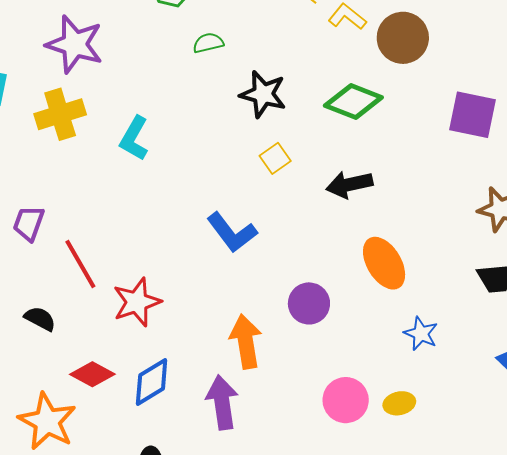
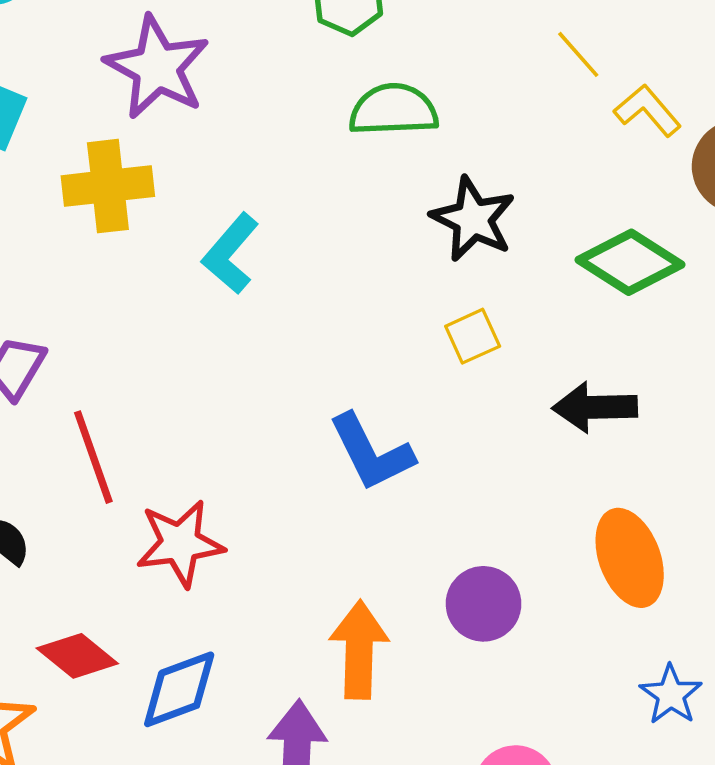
green semicircle: (208, 43) -> (393, 110), size x1.6

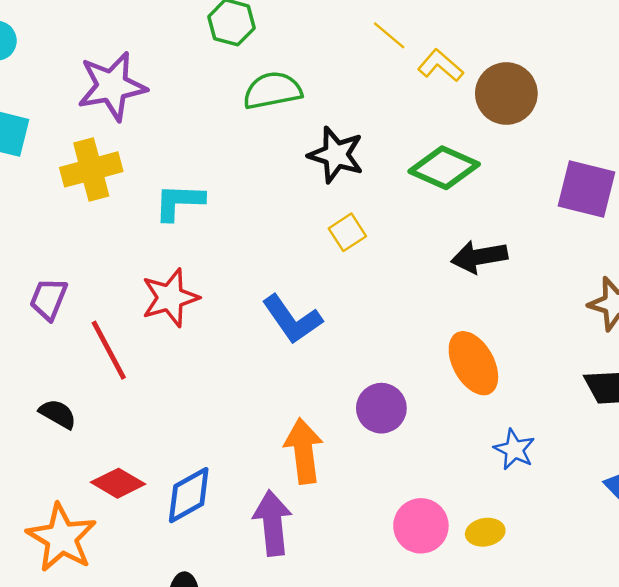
purple star: (157, 67) -> (112, 86), turned -30
cyan L-shape: (230, 254) -> (179, 202), turned 60
black arrow: (595, 407) -> (479, 257), moved
red star: (180, 543) -> (170, 298), moved

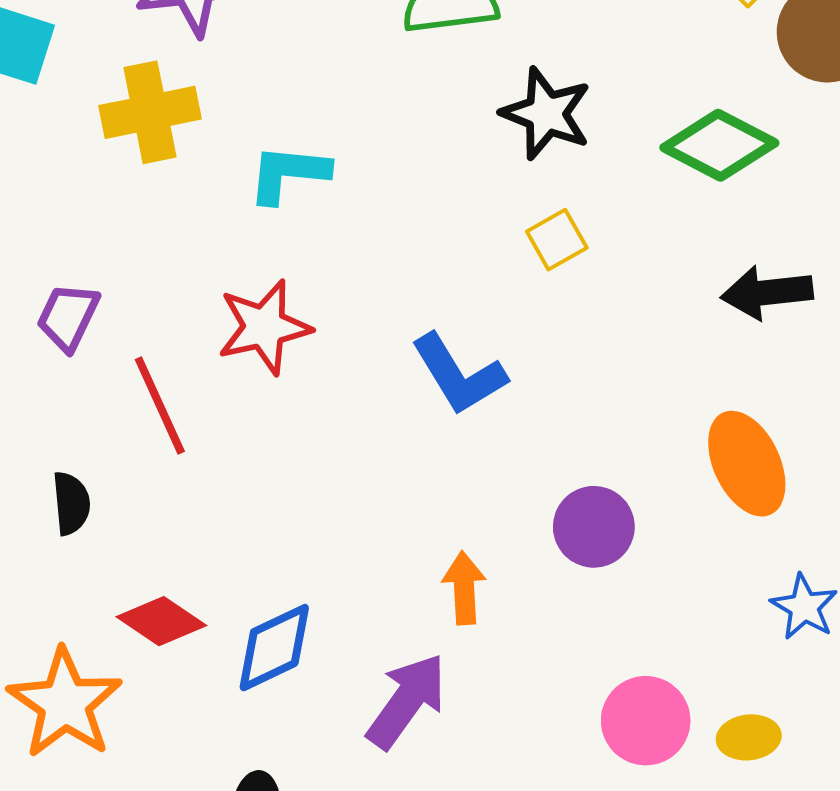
black semicircle: (58, 414) -> (71, 503), turned 51
orange arrow: (304, 451) -> (464, 588), size x0.7
purple arrow: (273, 523) -> (407, 701), turned 38

